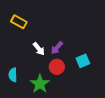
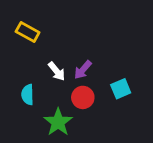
cyan semicircle: (13, 75) -> (28, 95), moved

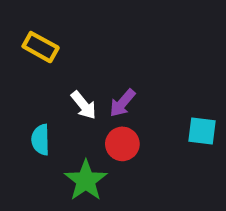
cyan square: (121, 89) -> (202, 131), moved, turned 30

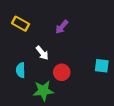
purple arrow: (122, 103) -> (62, 27), moved
green star: (86, 181) -> (43, 91), turned 30

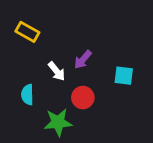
purple arrow: (62, 27) -> (83, 60), moved
cyan square: (102, 66) -> (124, 76), moved

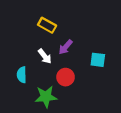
yellow rectangle: (27, 32) -> (47, 25), moved

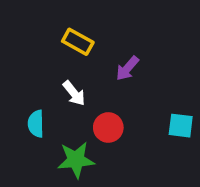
purple arrow: (66, 47) -> (127, 68), moved
cyan square: (98, 60) -> (181, 126), moved

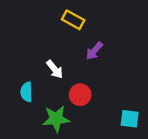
yellow rectangle: (78, 42) -> (73, 20), moved
cyan square: (181, 126) -> (130, 119), moved

